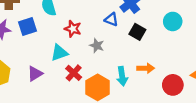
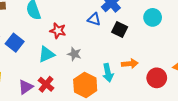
blue square: (28, 26) -> (15, 43), moved, turned -30
gray star: (97, 46) -> (74, 54), moved
red cross: (74, 73) -> (46, 84), moved
purple triangle: (35, 74) -> (26, 87), moved

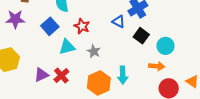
cyan circle: (153, 17) -> (165, 46), moved
blue square: (15, 43) -> (50, 26), moved
orange arrow: (130, 64) -> (157, 66), moved

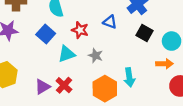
blue triangle: (119, 22) -> (110, 22), moved

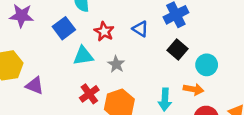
cyan arrow: (129, 77) -> (165, 100), moved
red cross: (64, 85) -> (89, 94), moved
purple triangle: (42, 87) -> (35, 86), moved, turned 42

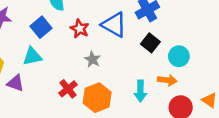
blue triangle: (140, 29) -> (114, 25), size x1.6
cyan triangle: (83, 56) -> (32, 56), moved

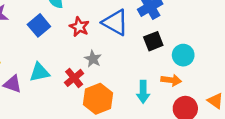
black square: (150, 43) -> (153, 41), turned 30
cyan triangle: (32, 56) -> (39, 72), moved
red cross: (68, 89) -> (74, 78), moved

